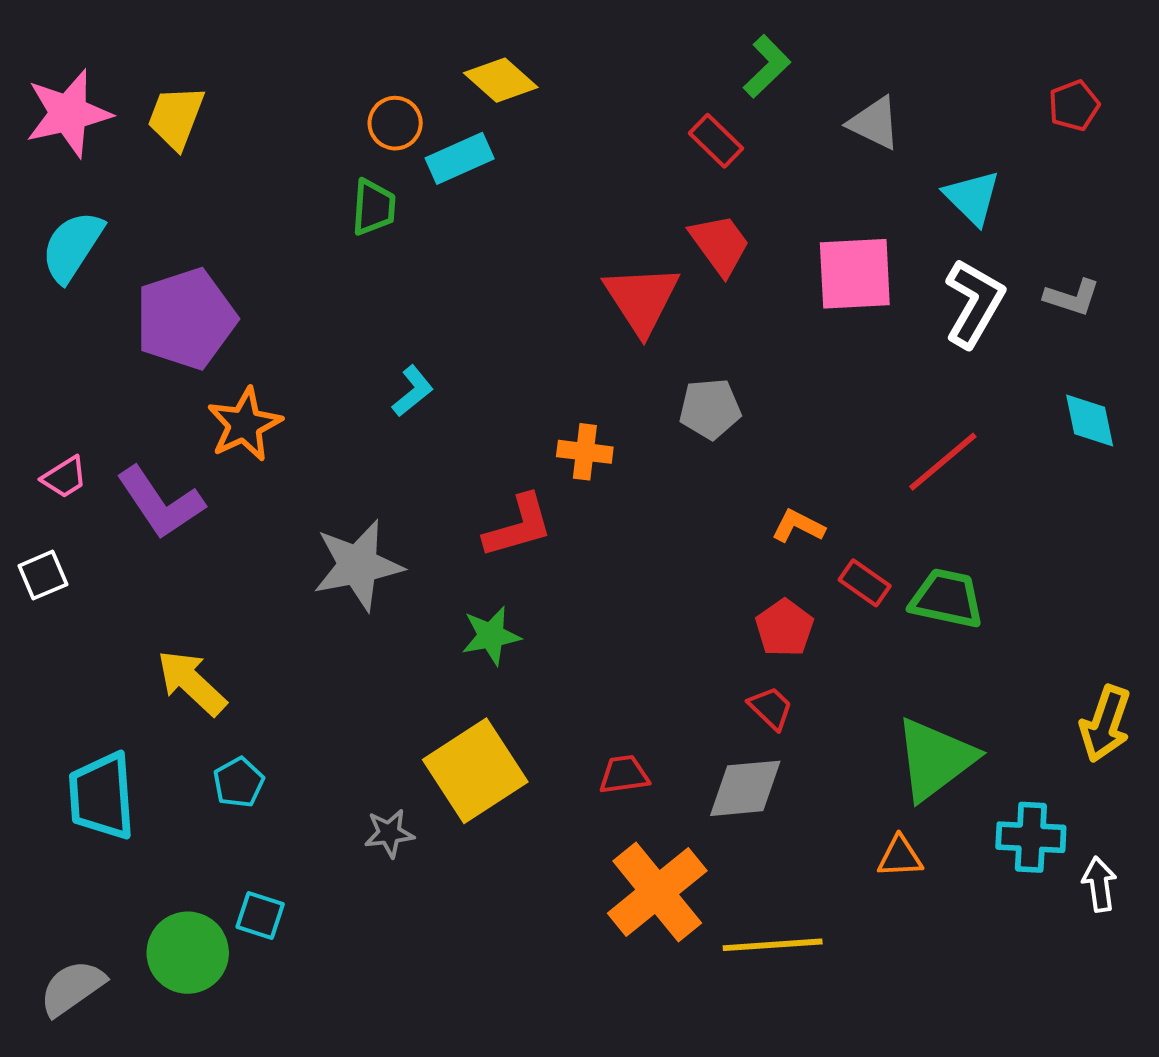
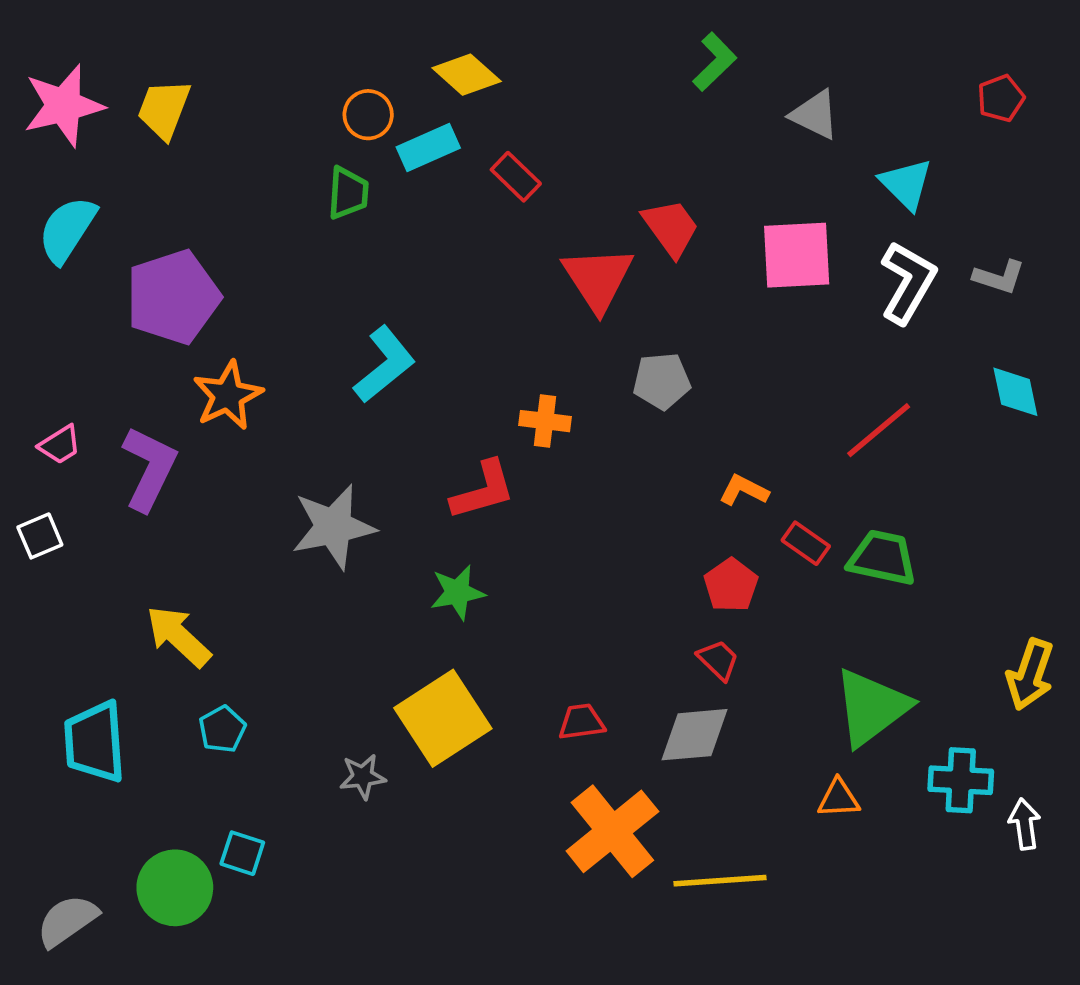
red rectangle: (716, 141) -> (516, 177), moved
cyan L-shape: (413, 391) -> (385, 364), size x1.6
purple L-shape: (160, 503) -> (149, 468), turned -120

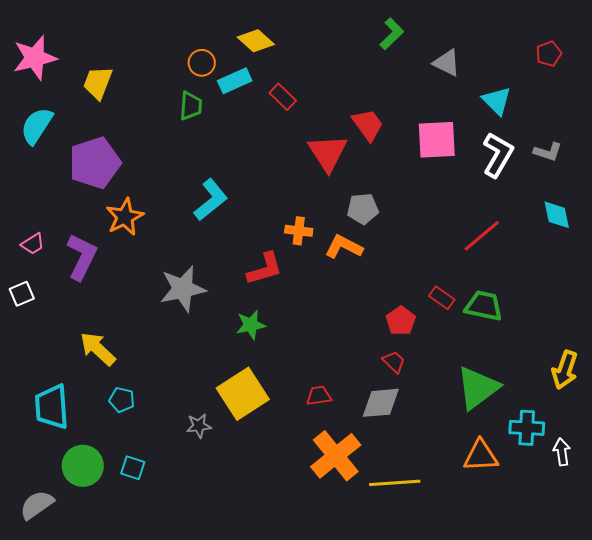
yellow trapezoid: (164, 109) -> (98, 83), moved
orange L-shape: (744, 490) -> (344, 247), moved, size x1.4
cyan pentagon: (222, 729) -> (122, 400), turned -30
orange triangle: (839, 798) -> (481, 456), moved, size x1.5
green circle: (175, 888) -> (83, 466), moved

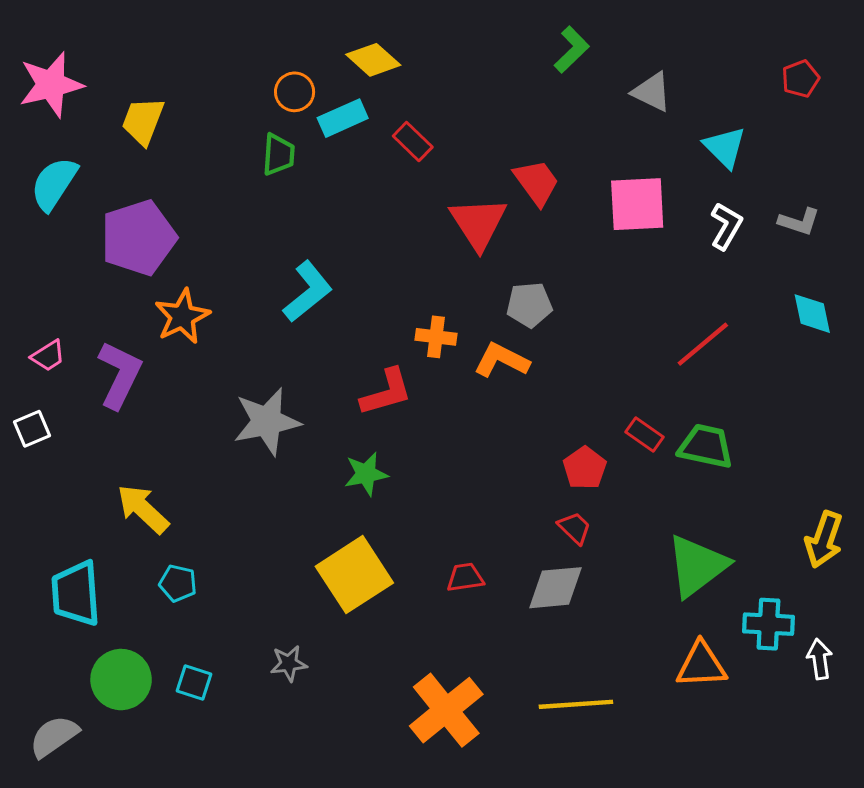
white L-shape: (498, 155) -> (726, 226), size x0.7
gray star: (199, 426) -> (289, 663), moved
orange cross: (336, 456) -> (446, 710), moved

